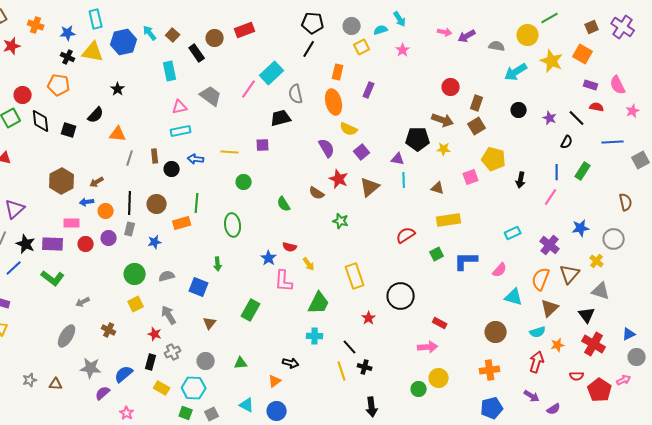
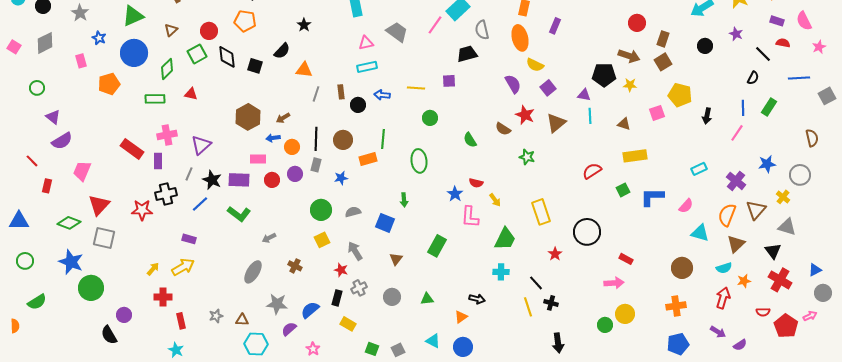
purple star: (550, 118) -> (736, 34), moved
cyan hexagon: (194, 388) -> (256, 344), moved

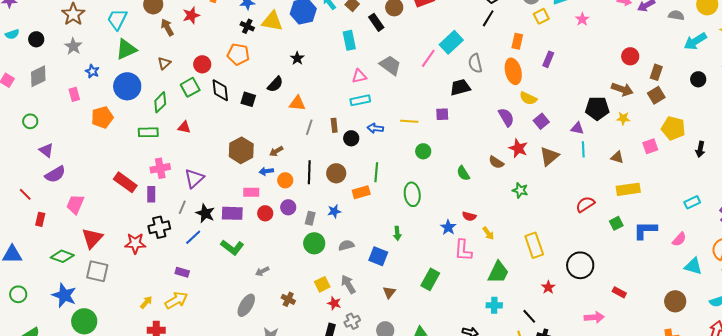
gray rectangle: (316, 165) -> (310, 218), moved
yellow square: (322, 240) -> (322, 284), moved
pink arrow: (614, 283) -> (594, 317), moved

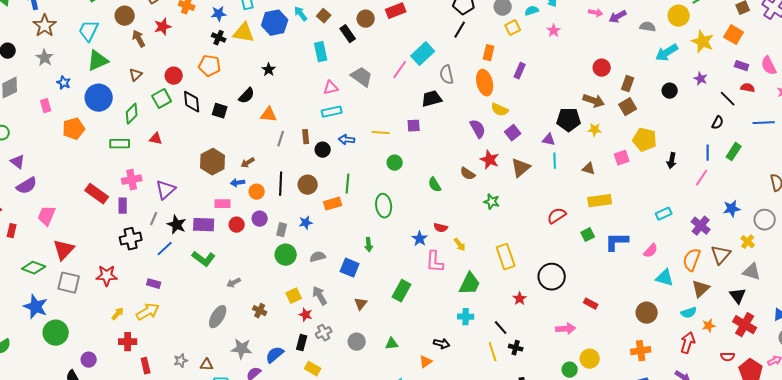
red star: (135, 243) -> (107, 276), moved

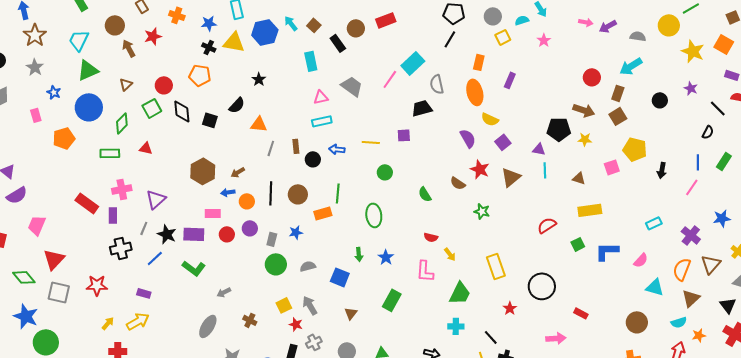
cyan arrow: (667, 53) -> (631, 66), moved
blue star: (420, 239) -> (386, 257), moved
green diamond: (34, 268) -> (24, 277), turned 30

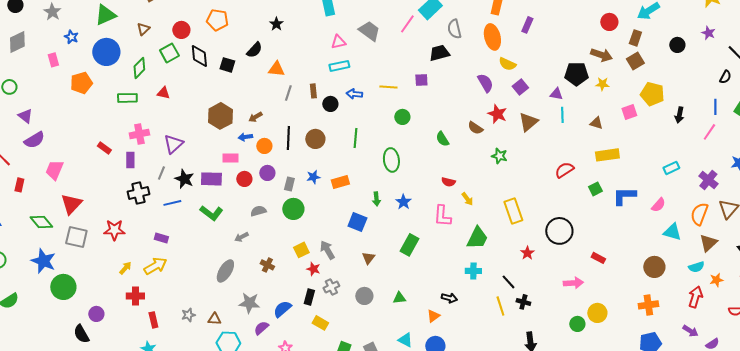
red rectangle: (87, 203) -> (104, 148), size x0.6
orange rectangle: (323, 213) -> (340, 182), moved
blue line: (155, 258) -> (172, 203), turned 30
gray semicircle: (308, 266) -> (258, 211), moved

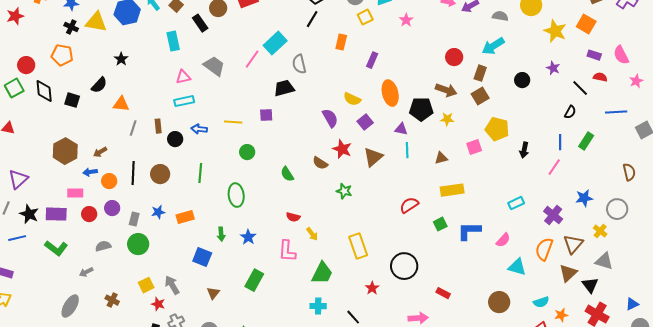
orange ellipse: (492, 37) -> (390, 93), moved
brown triangle: (596, 123) -> (441, 158), turned -32
brown triangle: (708, 243) -> (568, 273), moved

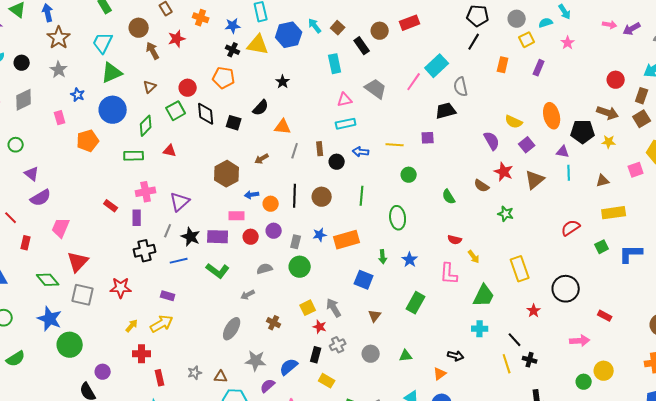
purple rectangle: (372, 60) -> (539, 68), moved
brown arrow: (100, 152) -> (262, 159), moved
orange rectangle: (185, 217) -> (347, 240), size x1.4

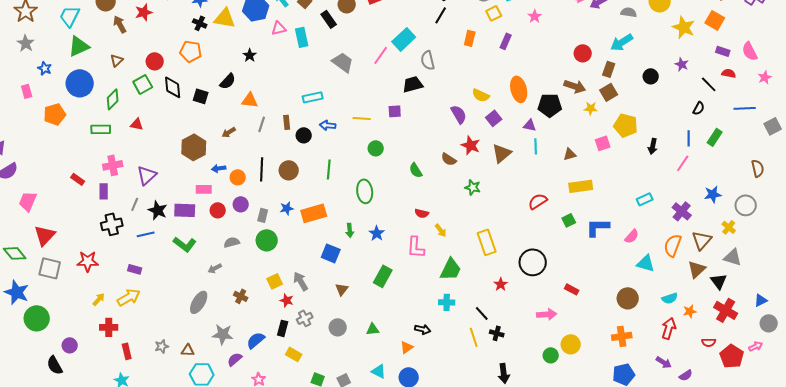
pink triangle: (345, 100) -> (279, 28), moved
yellow star: (609, 142) -> (591, 108), moved

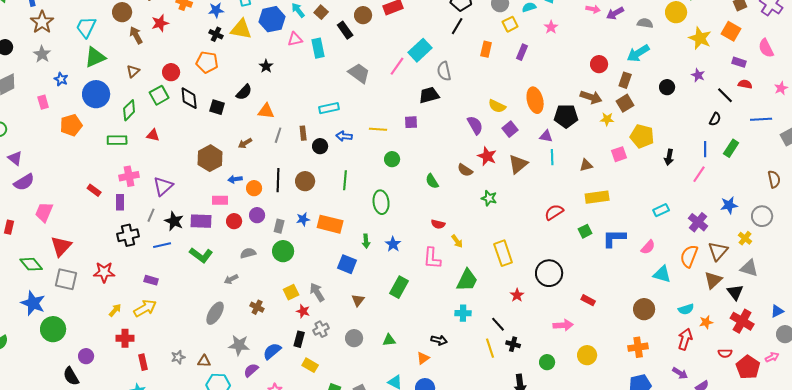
pink semicircle: (750, 51) -> (766, 48), moved
orange rectangle: (314, 213) -> (330, 224), turned 30
green circle: (551, 355) -> (547, 362), moved

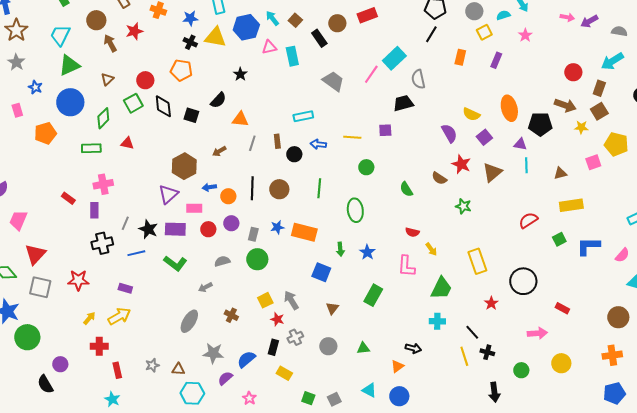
purple triangle: (163, 186) -> (168, 194), moved

